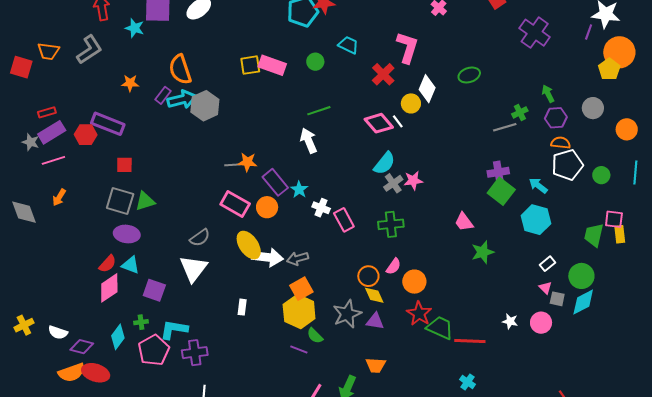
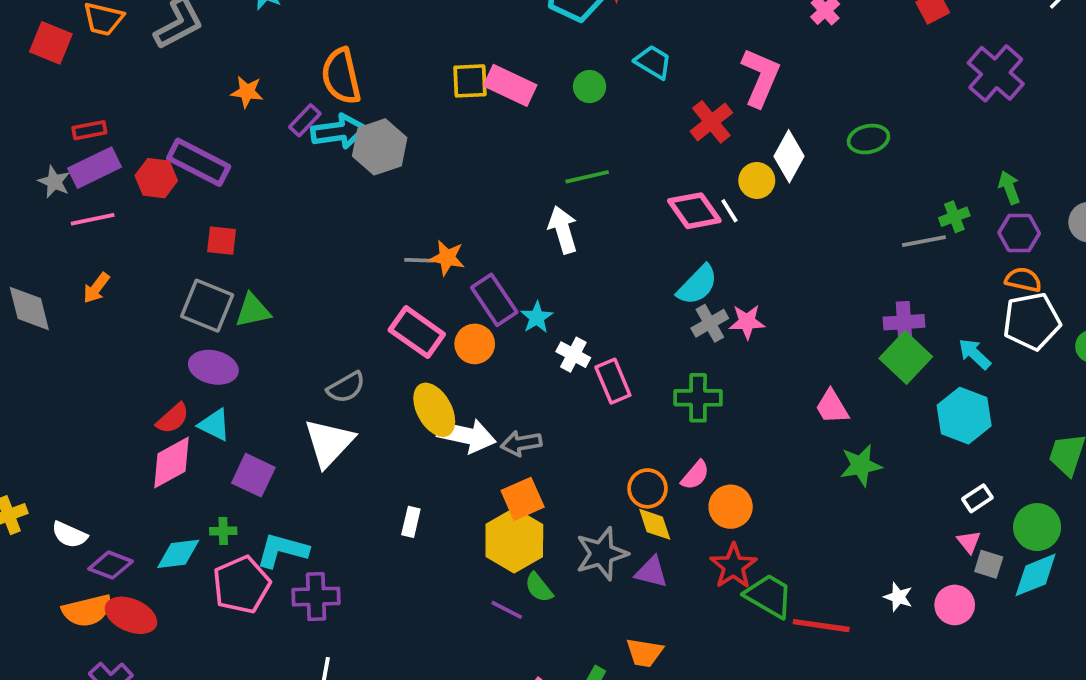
cyan diamond: (118, 337) -> (178, 554), turned 40

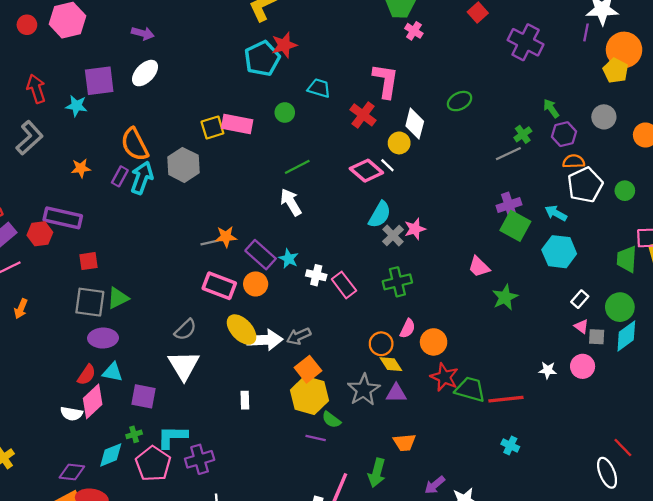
cyan arrow: (339, 131) -> (142, 178), turned -48
gray hexagon: (380, 147) -> (183, 165), moved
white semicircle: (69, 535) -> (72, 414), moved

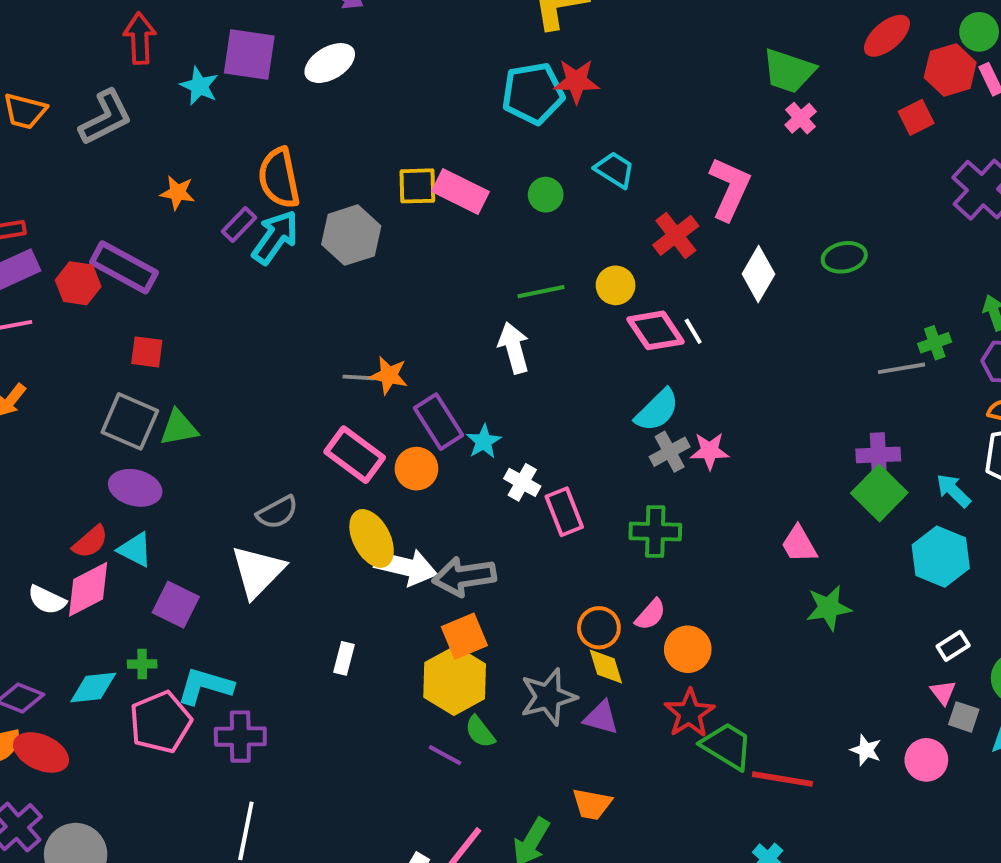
yellow circle: (399, 143) -> (616, 285), moved
gray arrow: (299, 336) -> (464, 576), size x1.4

